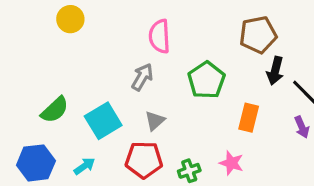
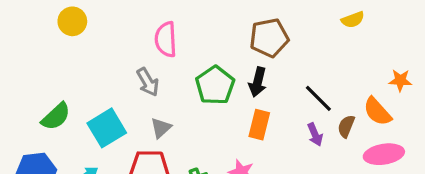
black arrow: (275, 71) -> (258, 82), moved
gray arrow: (142, 77) -> (148, 82), turned 120

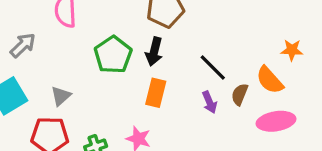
gray arrow: (148, 82) -> (23, 45), moved, turned -104

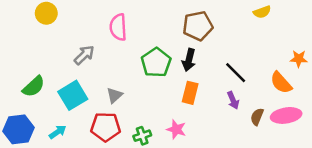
brown semicircle: (240, 94) -> (257, 117), moved

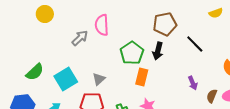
gray arrow: (84, 55) -> (80, 38), moved
black line: (236, 73) -> (195, 44), moved
orange rectangle: (190, 93) -> (142, 77), moved

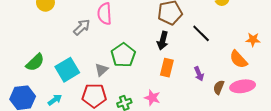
green pentagon: (132, 53) -> (123, 55), moved
orange rectangle: (142, 77) -> (167, 68), moved

